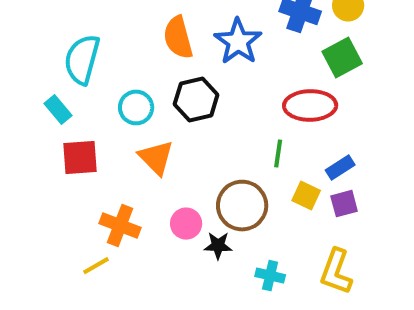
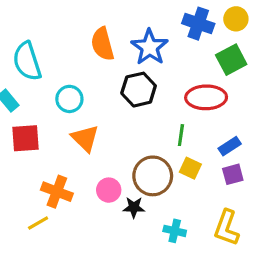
cyan semicircle: (82, 59) -> (27, 61), turned -33
black hexagon: (196, 99) -> (139, 90), moved
yellow square: (306, 196) -> (190, 168), moved

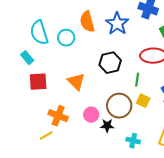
black hexagon: (139, 90) -> (110, 63), moved
cyan circle: (69, 99) -> (66, 38), moved

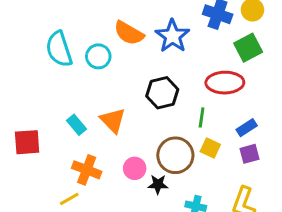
orange semicircle: (87, 22) -> (129, 33), turned -45
cyan rectangle: (27, 58) -> (76, 125), moved
red square: (38, 82) -> (27, 142), moved

